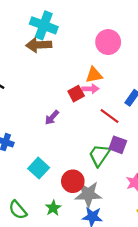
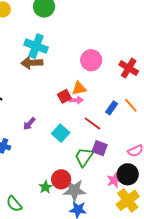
red square: (76, 94) -> (64, 96), moved
purple arrow: (52, 117) -> (29, 124), moved
cyan square: (39, 168) -> (61, 133), moved
green star: (53, 208) -> (46, 187), moved

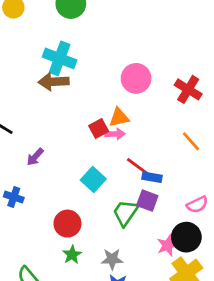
blue rectangle: (112, 108) -> (152, 177), moved, turned 64
purple arrow: (29, 124) -> (35, 157), moved
red circle: (61, 179) -> (67, 224), moved
gray star: (74, 190) -> (112, 259), size x0.7

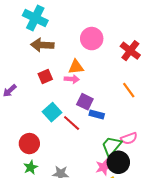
brown arrow: (54, 82) -> (42, 45), moved
red square: (99, 128) -> (45, 77), moved
red line: (137, 166) -> (72, 123), moved
purple square: (147, 201) -> (85, 102), moved
green trapezoid: (125, 213) -> (112, 146), moved

